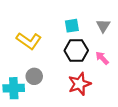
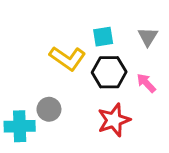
yellow L-shape: (29, 41) -> (68, 58), moved

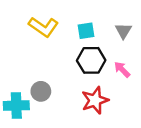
yellow L-shape: (68, 58) -> (43, 27), moved

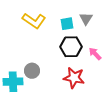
gray triangle: (123, 31) -> (86, 19), moved
red star: (95, 100) -> (74, 78), turned 30

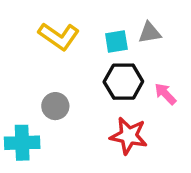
gray triangle: (86, 19) -> (150, 33), turned 48
gray circle: (32, 71) -> (55, 106), moved

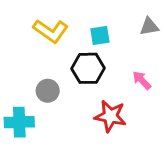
gray triangle: (150, 33) -> (149, 27), moved
black hexagon: (123, 82) -> (88, 68), moved

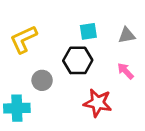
gray triangle: (149, 27) -> (127, 35), moved
yellow L-shape: (51, 31) -> (24, 39), moved, turned 120

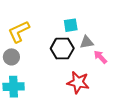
gray triangle: (127, 35) -> (87, 42), moved
gray circle: (42, 80) -> (11, 57), moved

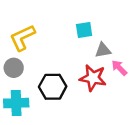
black hexagon: (62, 48) -> (53, 87), moved
red star: (78, 82) -> (93, 78), moved

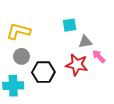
yellow L-shape: (22, 38) -> (18, 31), turned 40
gray circle: (14, 68) -> (21, 56), moved

